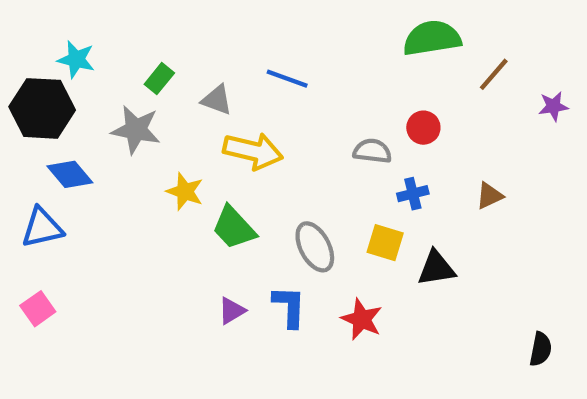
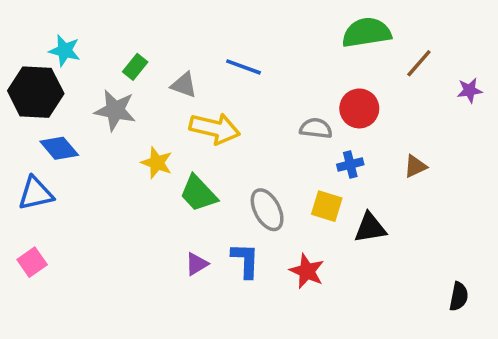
red circle: (423, 128) -> (359, 108), size x1.4

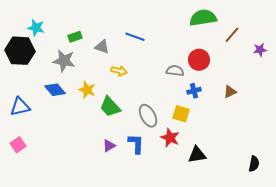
green rectangle: (135, 67) -> (75, 37), turned 32
yellow arrow: (215, 128) -> (119, 71), size x0.6
blue diamond: (59, 148) -> (55, 90), moved
black triangle: (370, 228) -> (197, 155), moved
red star: (307, 271) -> (170, 138), moved

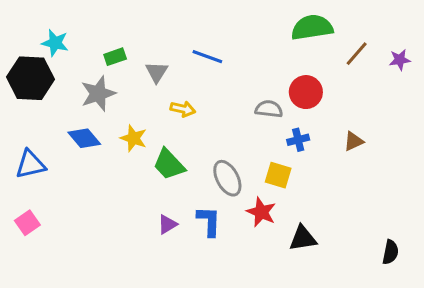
gray triangle: (102, 47) -> (157, 72), turned 42
purple star: (260, 50) -> (400, 60), moved
gray star: (64, 61) -> (98, 94), turned -30

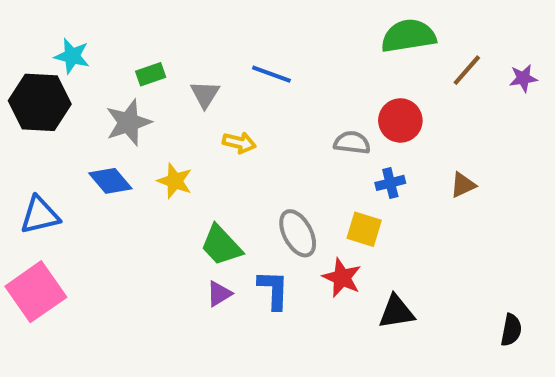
green trapezoid: (169, 164) -> (221, 245), moved
pink square: (27, 223) -> (36, 292), size x1.8

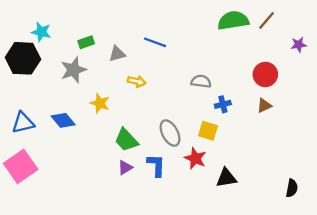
brown line: (467, 70) -> (267, 20), moved
gray triangle: (205, 94) -> (117, 54), turned 42
red circle: (400, 120) -> (265, 74), moved
blue diamond: (110, 181) -> (63, 120), moved

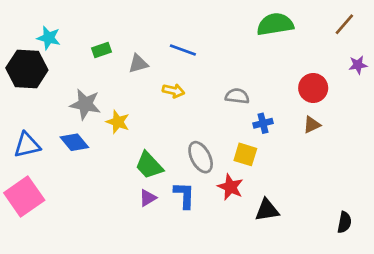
brown line: (267, 20) -> (344, 24), moved
purple star: (299, 45) -> (358, 65), moved
gray star: (73, 70) -> (85, 104), moved, turned 30
yellow arrow: (137, 81) -> (173, 91), moved

